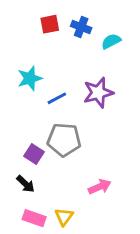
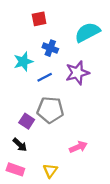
blue cross: (81, 27) -> (50, 48), moved
cyan semicircle: (111, 41) -> (87, 32), size x1.6
pink rectangle: (34, 218) -> (15, 169), moved

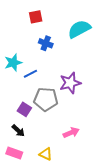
cyan star: (23, 62) -> (13, 63), moved
purple star: (77, 73) -> (70, 83), moved
blue line: (45, 77) -> (30, 74), moved
yellow triangle: (50, 171) -> (46, 154), turned -40

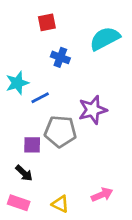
purple square: (24, 109) -> (32, 145), turned -32
pink arrow: (71, 133) -> (102, 195), moved

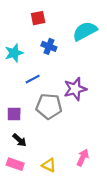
cyan star: (17, 83) -> (14, 53), moved
purple square: (32, 145) -> (14, 114), moved
pink arrow: (102, 195) -> (83, 158), turned -42

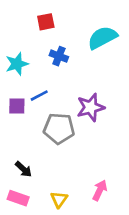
purple square: (14, 114) -> (17, 106), moved
yellow triangle: (49, 165) -> (59, 199), turned 40

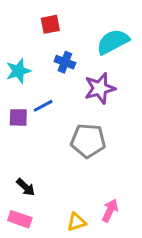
purple star: (91, 107) -> (100, 88), moved
gray pentagon: (59, 128) -> (88, 141), moved
yellow triangle: (59, 199) -> (77, 222), moved, turned 36

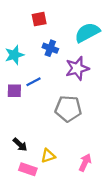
pink rectangle: (20, 219) -> (28, 169), moved
yellow triangle: (77, 222) -> (48, 156), moved

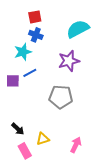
blue cross: (50, 48) -> (36, 35), moved
cyan star: (14, 55) -> (23, 52), moved
pink rectangle: (28, 169) -> (25, 151), turned 42

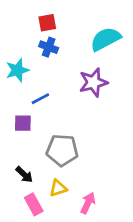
cyan star: (23, 52) -> (17, 70), moved
purple square: (13, 81) -> (23, 123), moved
gray pentagon: (61, 97) -> (62, 150), moved
pink arrow: (76, 145) -> (88, 203), moved

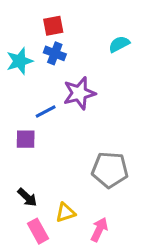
cyan semicircle: (106, 39) -> (119, 44), size x0.6
cyan star: (17, 70) -> (20, 61), moved
purple star: (93, 82) -> (79, 93), moved
gray pentagon: (62, 150) -> (110, 170), moved

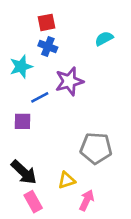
cyan star: (20, 61) -> (21, 67), moved
black arrow: (27, 197) -> (24, 172), size x1.5
yellow triangle: (66, 213) -> (67, 180), moved

